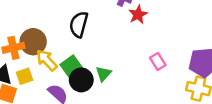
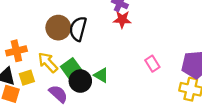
red star: (138, 15) -> (122, 19), moved, turned 30
brown circle: (33, 42) -> (58, 28), moved
green triangle: (103, 74) -> (101, 75), turned -42

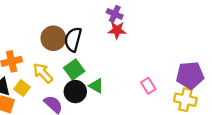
pink rectangle: (152, 64) -> (148, 86), moved
green square: (71, 68) -> (74, 70), moved
yellow square: (27, 78) -> (22, 88), turned -35

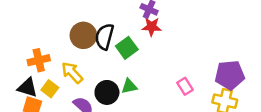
green square: (74, 70) -> (127, 48), moved
green triangle: (96, 86) -> (129, 86), turned -42

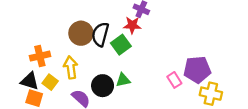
red star: (152, 27) -> (132, 25), moved
yellow arrow: (72, 73) -> (71, 67), turned 35
purple pentagon: (230, 75) -> (197, 70), moved

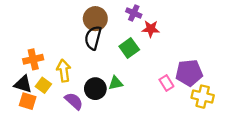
red star: (132, 25) -> (151, 29), moved
brown circle: (81, 33) -> (95, 19), moved
green square: (121, 45) -> (129, 48), moved

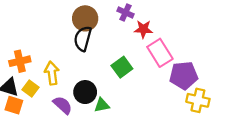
green square: (129, 48) -> (122, 67), moved
green triangle: (116, 83) -> (102, 105), moved
pink rectangle: (166, 83) -> (160, 53), moved, size x1.6

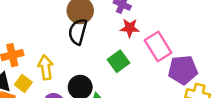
red star: (143, 29) -> (130, 28), moved

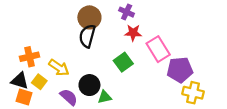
yellow arrow: (46, 67) -> (59, 68), turned 132

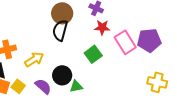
yellow arrow: (59, 68) -> (34, 59), turned -66
purple pentagon: (180, 70) -> (149, 40), moved
yellow square: (39, 82) -> (18, 86), moved

